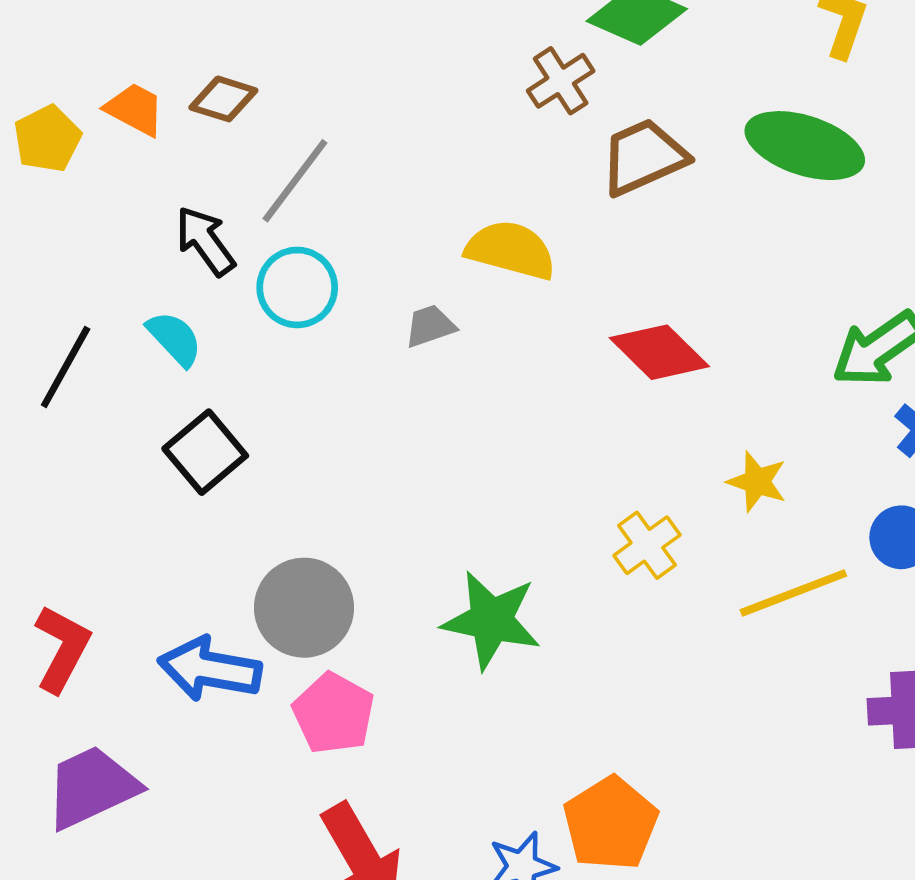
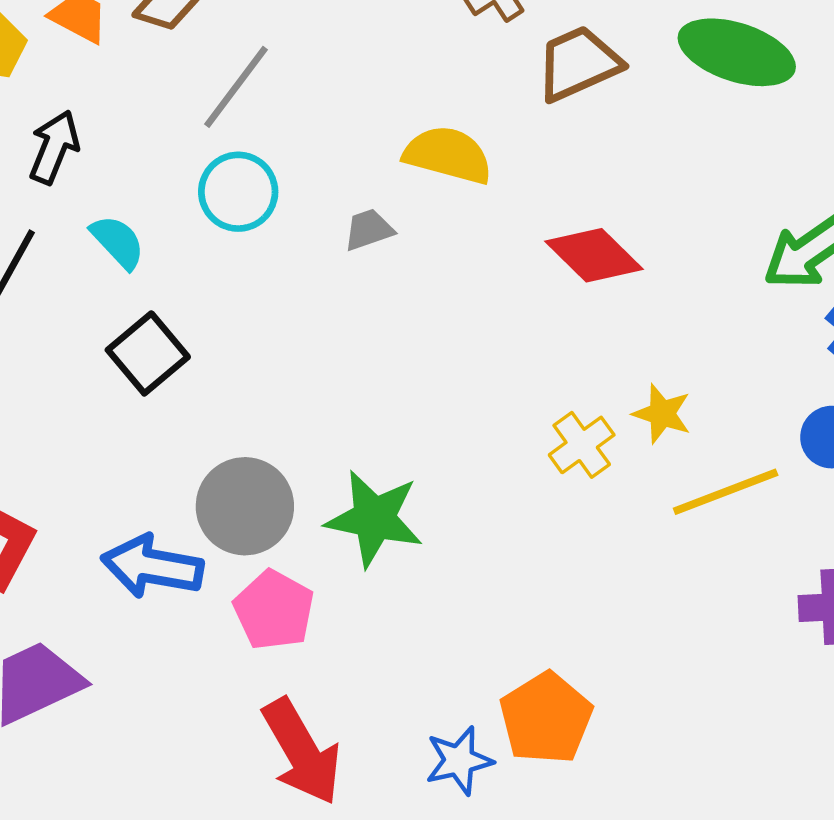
black arrow: (205, 241) -> (54, 147), moved, turned 58
yellow star: (757, 482) -> (662, 414), moved
green star: (491, 620) -> (374, 519), moved

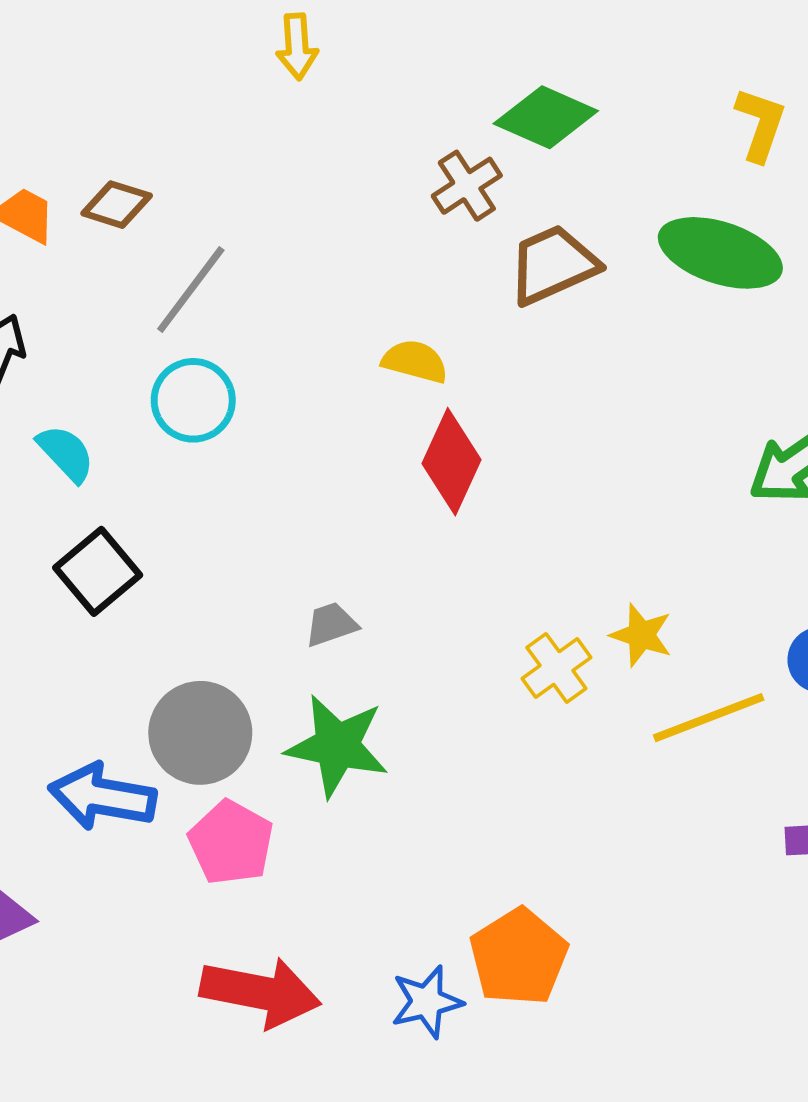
yellow semicircle: (448, 155) -> (415, 361), size x0.7
gray trapezoid: (369, 230) -> (331, 624), moved
red diamond: (594, 255) -> (451, 462), moved, turned 70
red arrow: (302, 752) -> (260, 992), turned -49

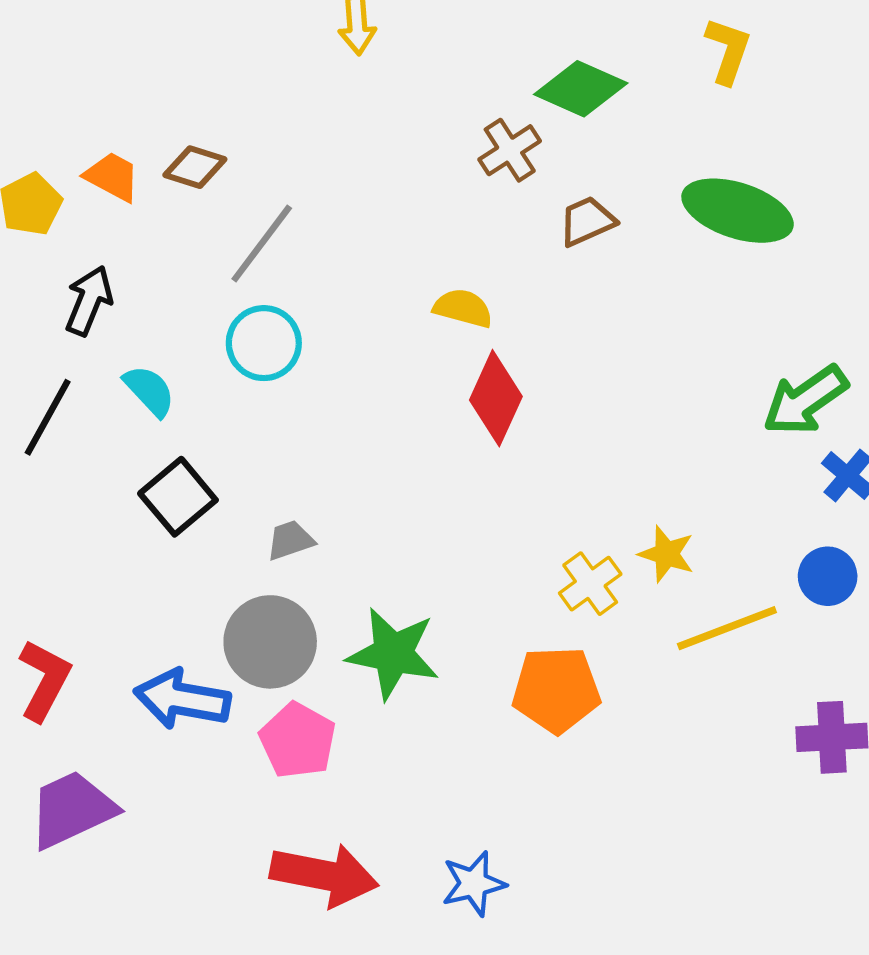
yellow L-shape: (760, 124) -> (728, 51), moved
brown trapezoid: (553, 265) -> (587, 221), size x0.7
gray trapezoid: (331, 624) -> (290, 540), moved
orange pentagon: (519, 957) -> (556, 690), moved, turned 30

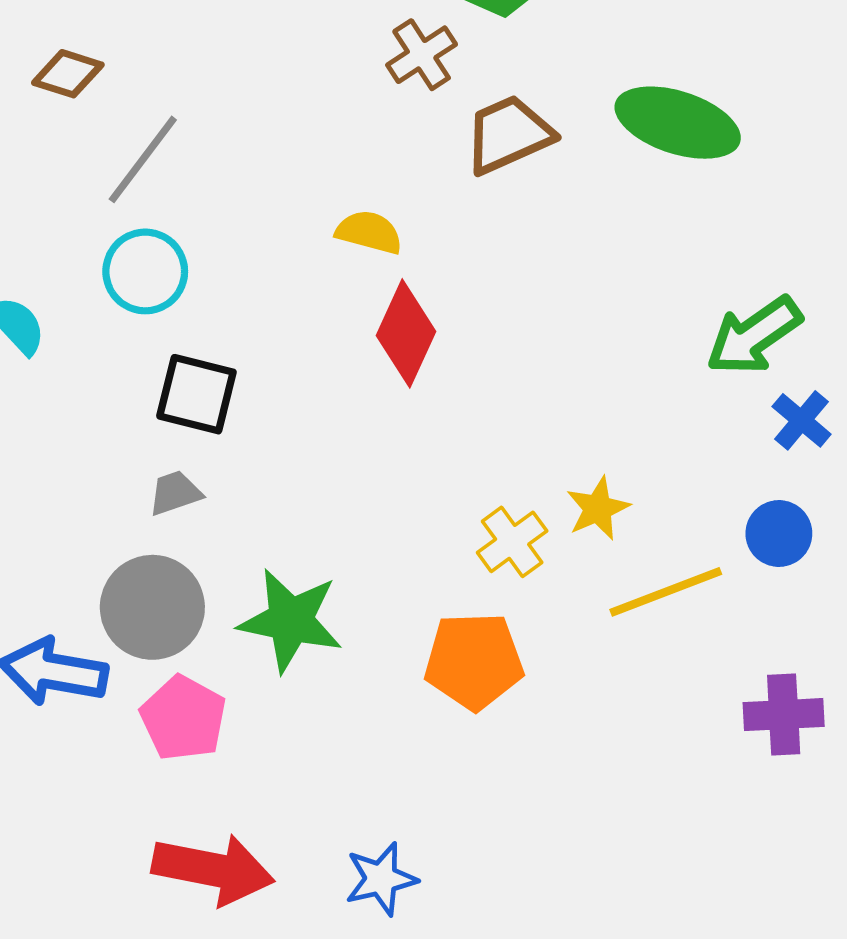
brown trapezoid: (587, 221) -> (509, 134), size x1.4
black square: (178, 497) -> (196, 394), moved, turned -36
yellow star: (667, 554) -> (598, 508), turned 30

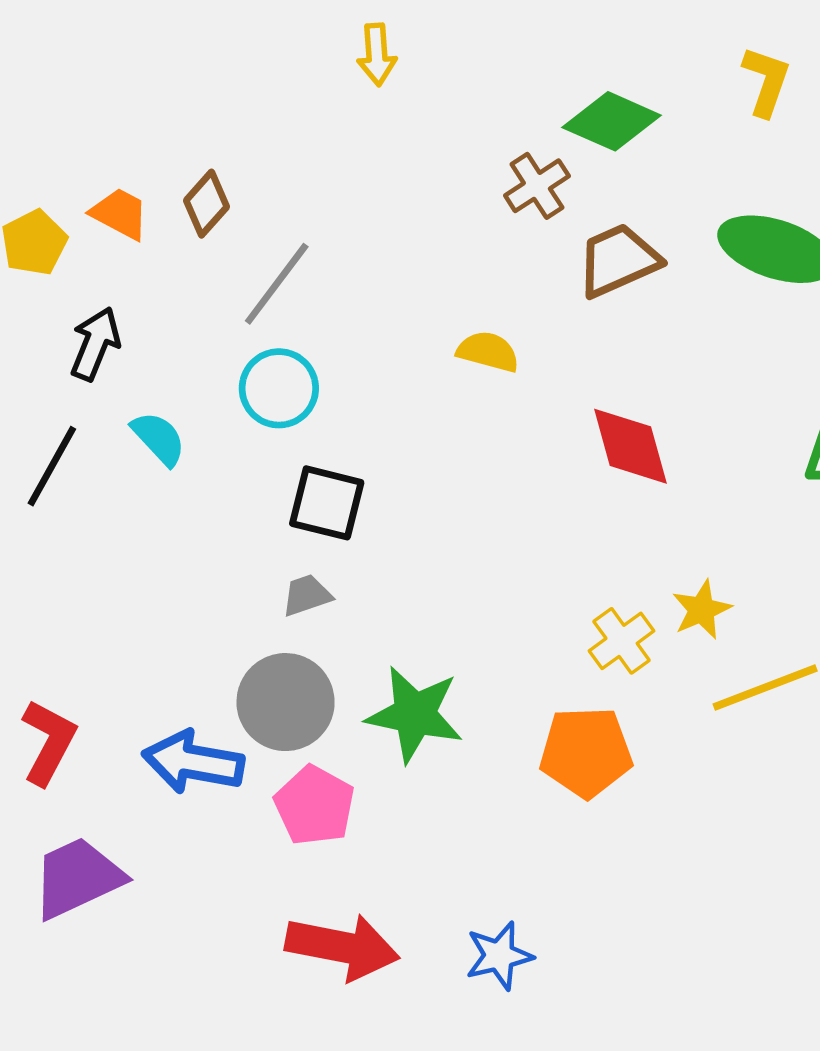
brown diamond: (68, 74) -> (207, 204), turned -66
red diamond: (406, 333) -> (630, 446), moved, turned -40

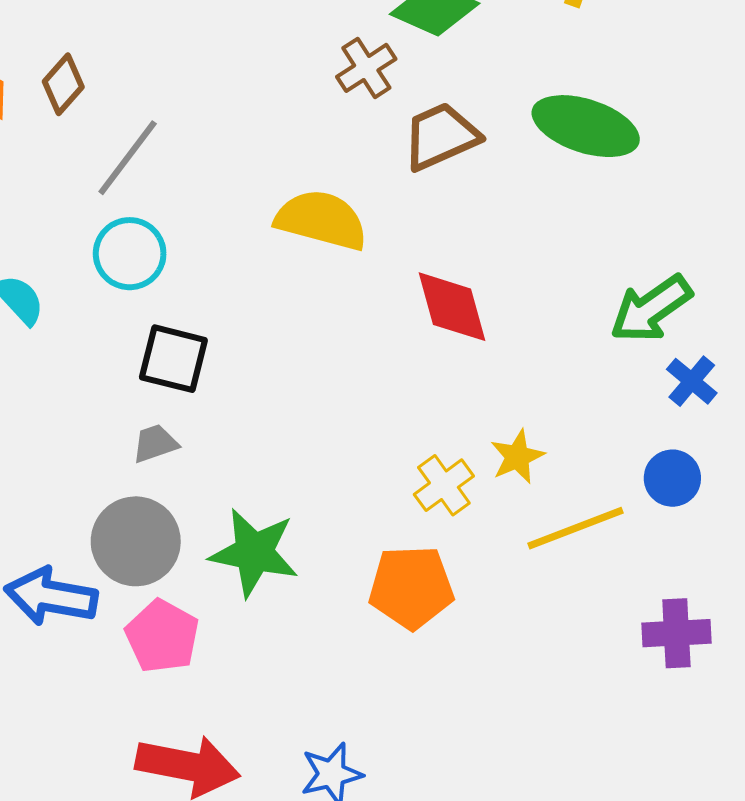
yellow semicircle: (488, 352) -> (321, 220), size x1.6

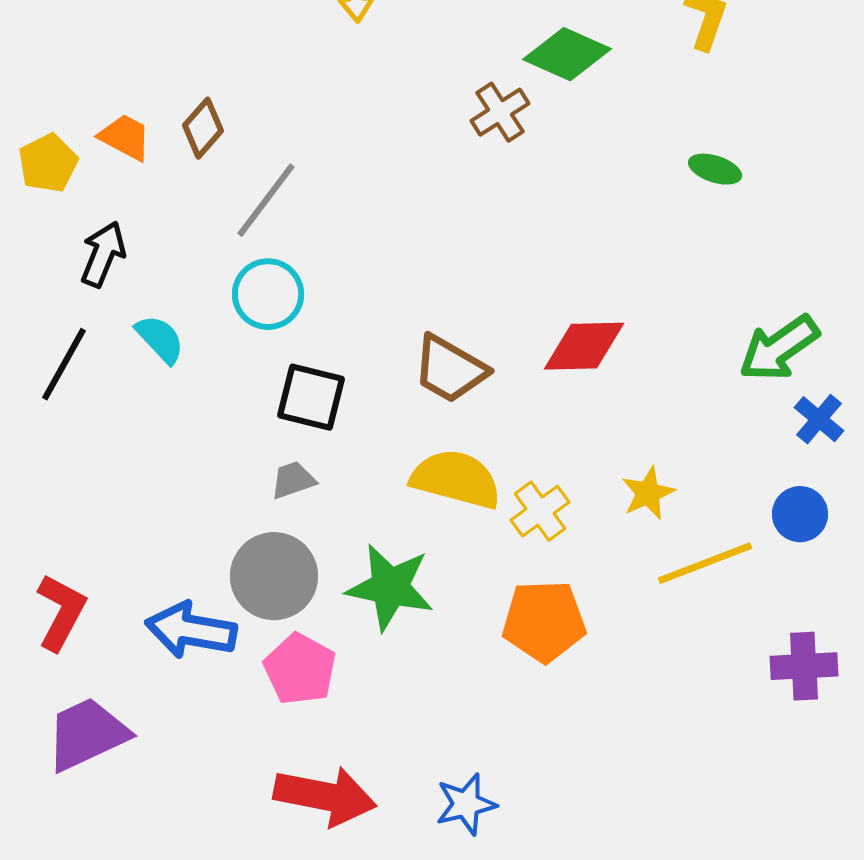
green ellipse: (586, 126) -> (715, 169), size x0.5
brown trapezoid: (441, 136) -> (450, 369), moved, turned -126
yellow semicircle: (321, 220) -> (456, 479), moved
red diamond: (452, 307) -> (584, 346), turned -76
yellow cross: (444, 485) -> (540, 511), moved

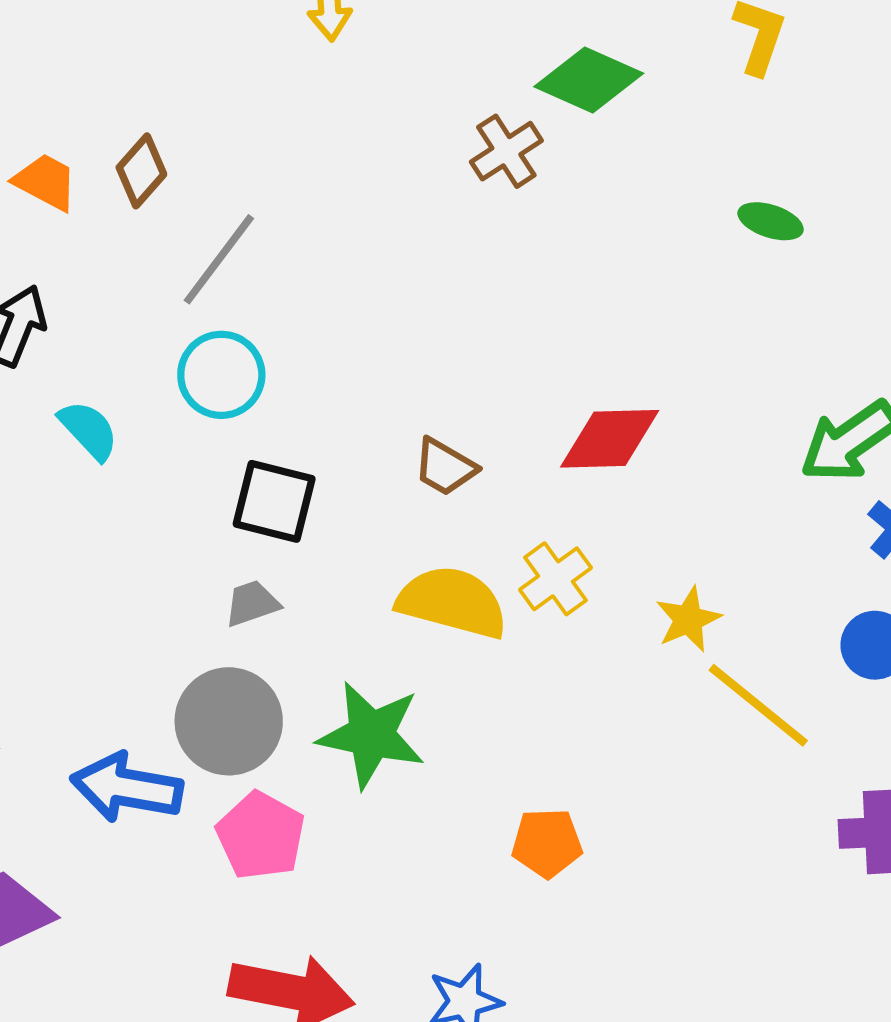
brown trapezoid: (450, 369) -> (445, 467), size x0.7
yellow cross: (540, 511) -> (556, 579), moved
yellow line: (705, 563) -> (758, 705), turned 60
orange pentagon: (544, 621) -> (547, 843), moved, size x0.7

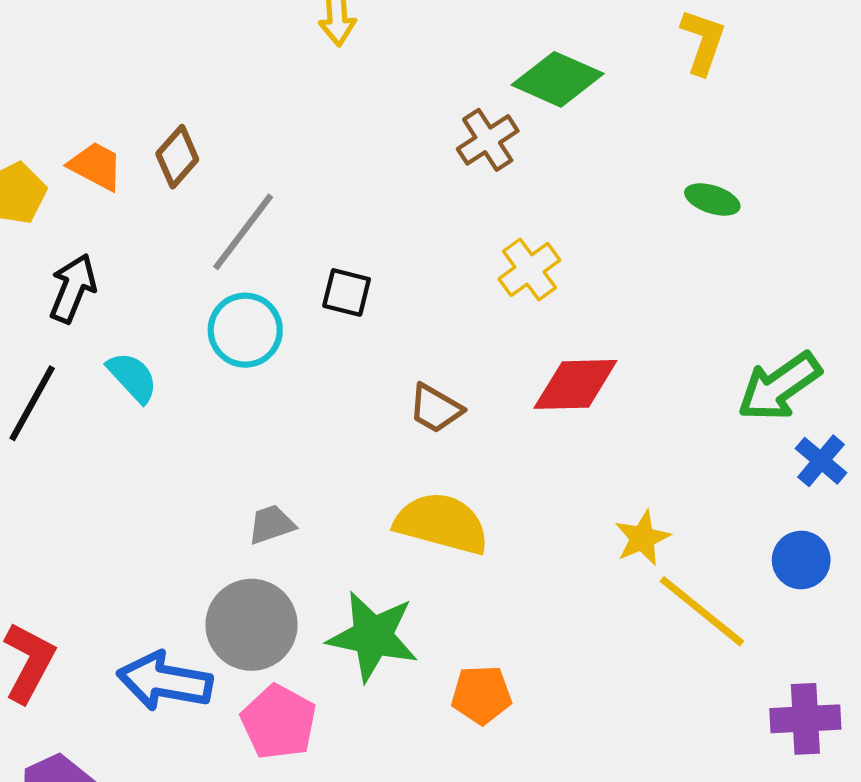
black square: (274, 501) -> (347, 292), moved, size x0.7
yellow cross: (556, 579) -> (529, 269), moved
orange pentagon: (547, 843) -> (481, 695), moved

